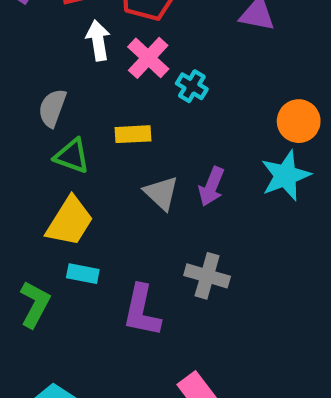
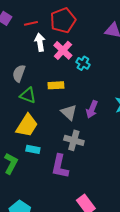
gray cross: (207, 276) -> (74, 140), moved

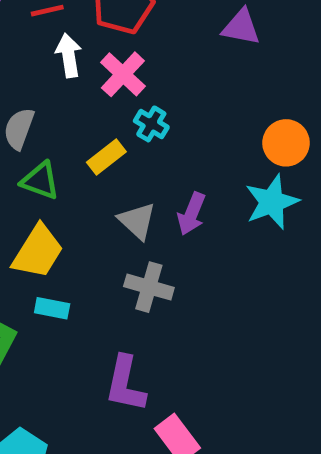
cyan cross: (83, 63) -> (151, 124), moved
yellow rectangle: (56, 85) -> (106, 157), turned -35
purple L-shape: (60, 166) -> (125, 384), moved

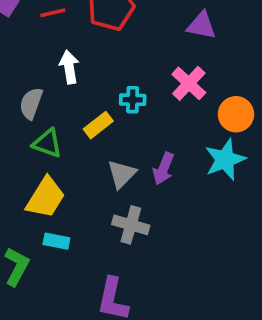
white arrow: (69, 55) -> (69, 67), moved
pink cross: (123, 74) -> (189, 83), moved
cyan cross: (151, 124) -> (133, 100), turned -30
gray triangle: (137, 221) -> (122, 174), turned 32

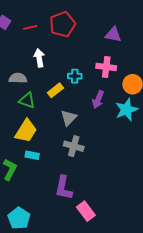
pink cross: (189, 83) -> (106, 67), turned -36
gray semicircle: (31, 103) -> (18, 78), turned 72
purple arrow: (163, 169) -> (98, 99), moved

